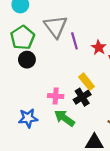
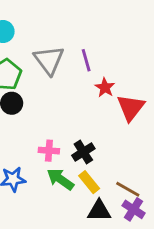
purple line: (74, 41) -> (86, 60), moved
yellow rectangle: (87, 82) -> (89, 182), moved

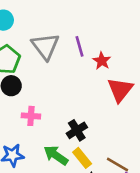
red star: (105, 87) -> (102, 61), moved
pink cross: (49, 151) -> (31, 116), moved

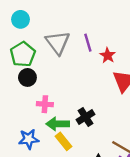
green arrow: (56, 155) -> (58, 124), moved, turned -35
yellow rectangle: (82, 158) -> (63, 141), moved

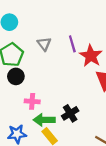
gray triangle: (58, 43) -> (44, 44), size x0.6
red star: (108, 55) -> (91, 56), size x1.5

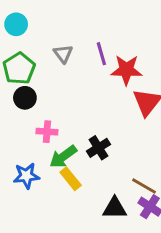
red star: (91, 56) -> (126, 70), turned -30
green arrow: (44, 120) -> (63, 157), turned -36

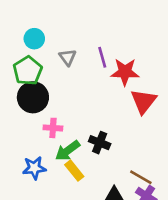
cyan circle: (16, 24) -> (34, 39), moved
black circle: (25, 98) -> (33, 97), size x1.5
black cross: (98, 148) -> (100, 143), turned -36

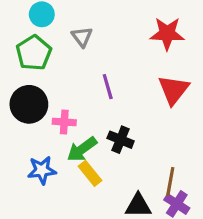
purple line: (102, 57) -> (108, 87), moved
red star: (125, 72) -> (167, 34), moved
black circle: (33, 97) -> (29, 104), moved
brown line: (141, 177) -> (170, 181), turned 70

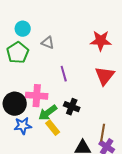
gray triangle: (82, 37) -> (48, 43), turned -32
black circle: (29, 104) -> (15, 104), moved
pink cross: (64, 122) -> (37, 96), size x1.5

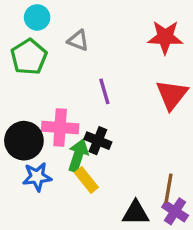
black cross: (72, 107) -> (98, 141), moved
green arrow: (48, 113) -> (78, 155), turned 144

